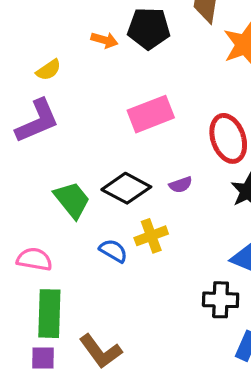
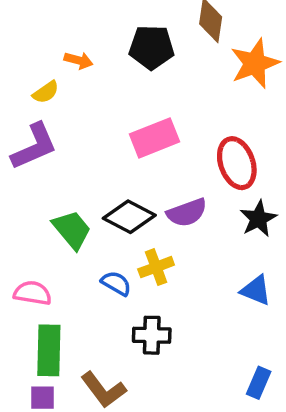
orange arrow: (104, 40) -> (79, 60), moved
purple semicircle: (181, 185) -> (187, 213), size x1.6
black cross: (221, 300) -> (152, 335), moved

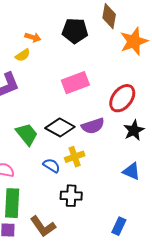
yellow semicircle: (46, 92) -> (23, 55), moved
red ellipse: (237, 163) -> (122, 98), turned 56
blue rectangle: (259, 383) -> (119, 226), moved

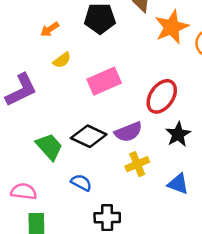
orange arrow: (33, 37) -> (50, 29), turned 133
yellow semicircle: (23, 55) -> (62, 60), moved
yellow cross: (75, 157) -> (137, 164), moved

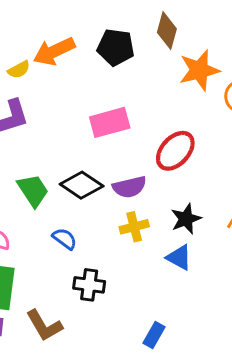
orange arrow: (50, 29) -> (54, 51), size x1.8
yellow semicircle: (62, 60) -> (19, 70), moved
black star: (178, 134) -> (186, 219), moved

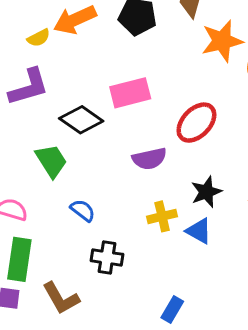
black diamond: (82, 185) -> (81, 120), moved
yellow cross: (134, 227) -> (162, 216), moved

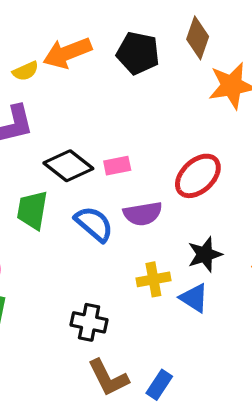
pink rectangle: (130, 93) -> (117, 166), moved, size x0.6
green trapezoid: (51, 161) -> (32, 210), turned -141
blue semicircle: (83, 210) -> (94, 224), moved, size x1.4
brown L-shape: (61, 298) -> (108, 378), moved

